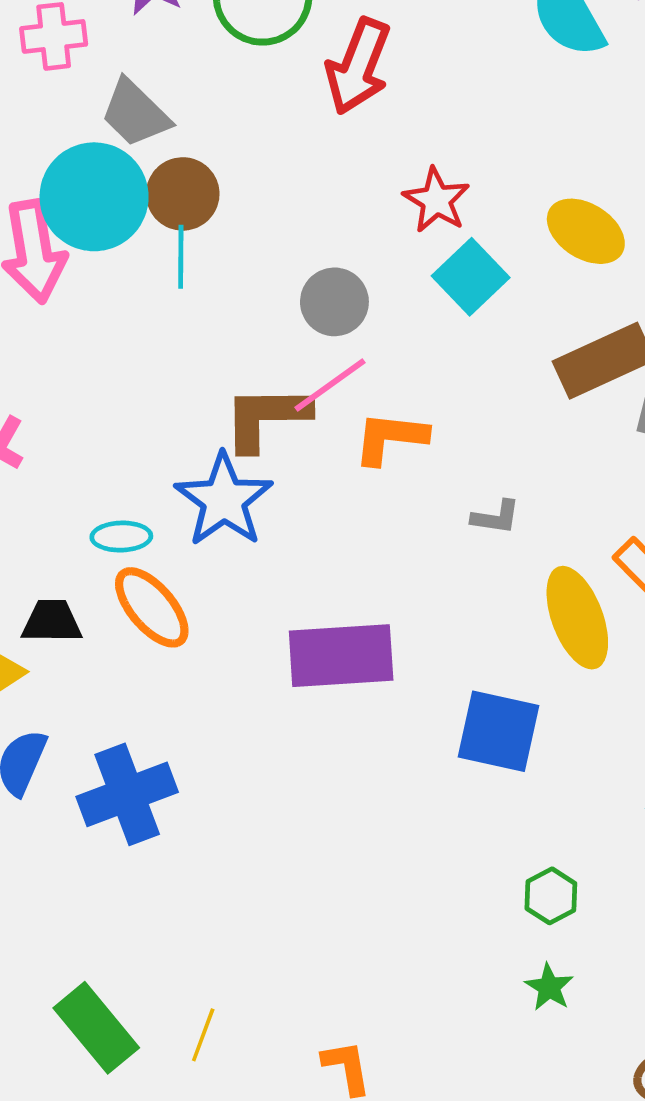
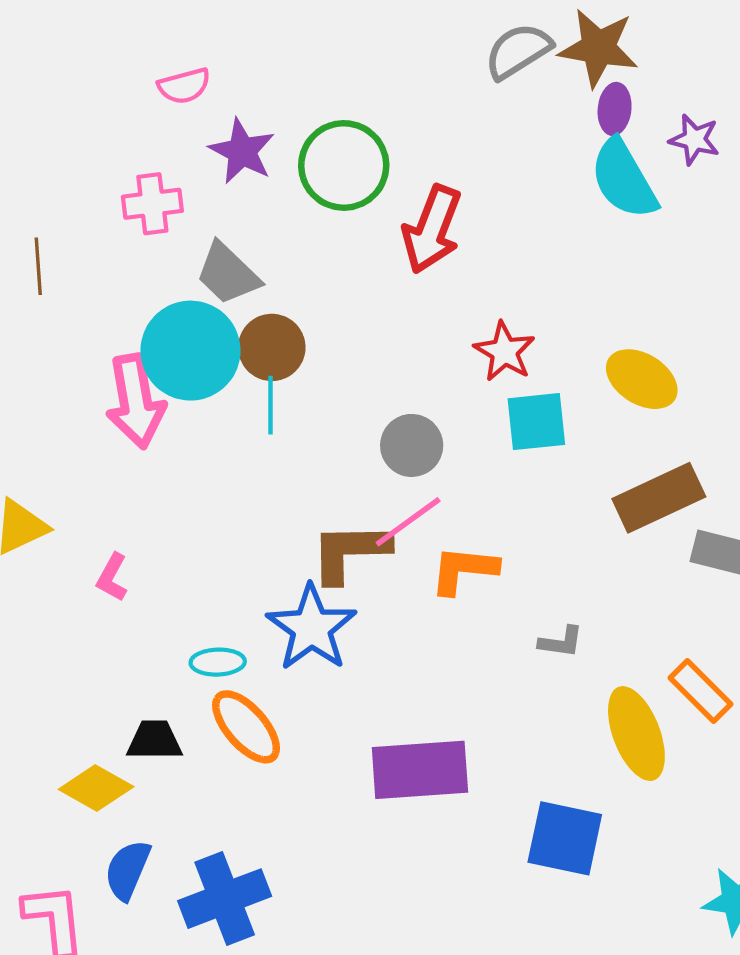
cyan square: (471, 277) -> (536, 422), turned 38

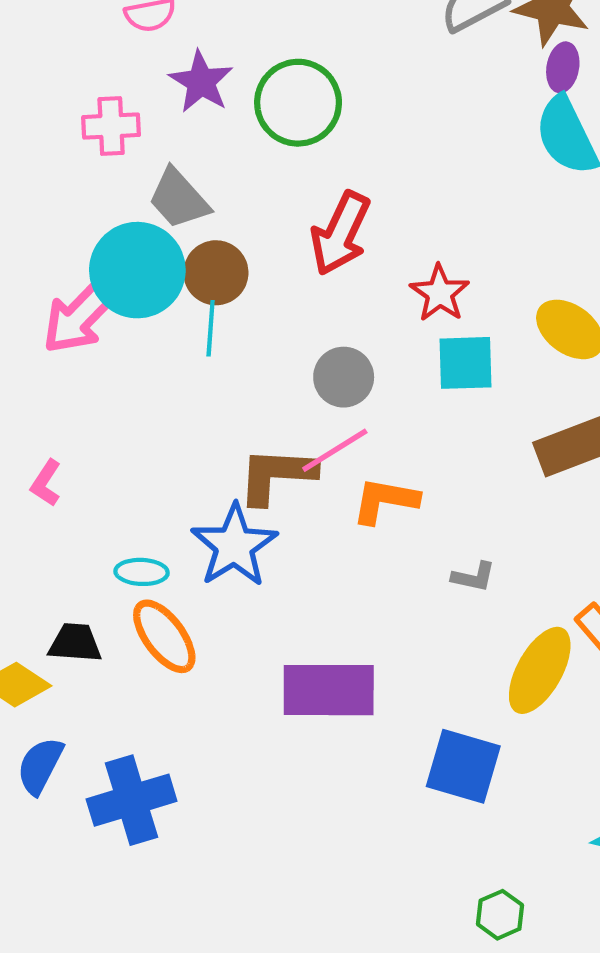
red arrow: (432, 229) -> (340, 233), moved
pink arrow: (136, 401) -> (81, 315), turned 50
yellow ellipse: (636, 734) -> (540, 670), turned 46

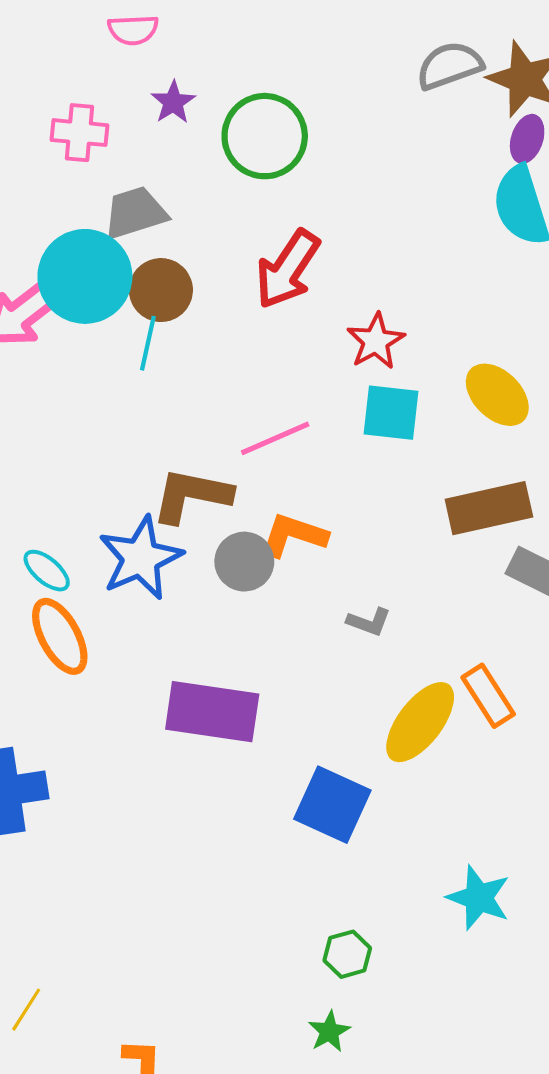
purple star: (201, 82) -> (173, 102), size x0.7
gray trapezoid: (179, 199) -> (135, 213), turned 106
gray circle: (344, 377) -> (244, 562), moved
pink line: (335, 450) -> (275, 438), moved
cyan ellipse: (142, 572) -> (47, 571), turned 30

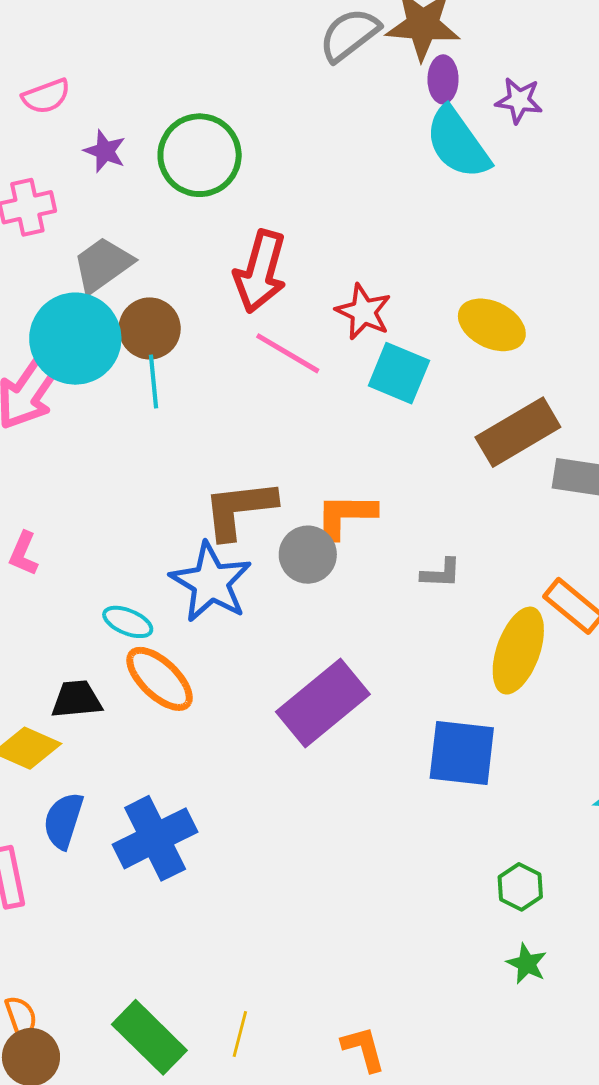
cyan square: (391, 413) -> (399, 373), turned 34
pink line: (275, 438) -> (288, 353), moved, turned 72
purple rectangle: (212, 712) -> (323, 703), turned -30

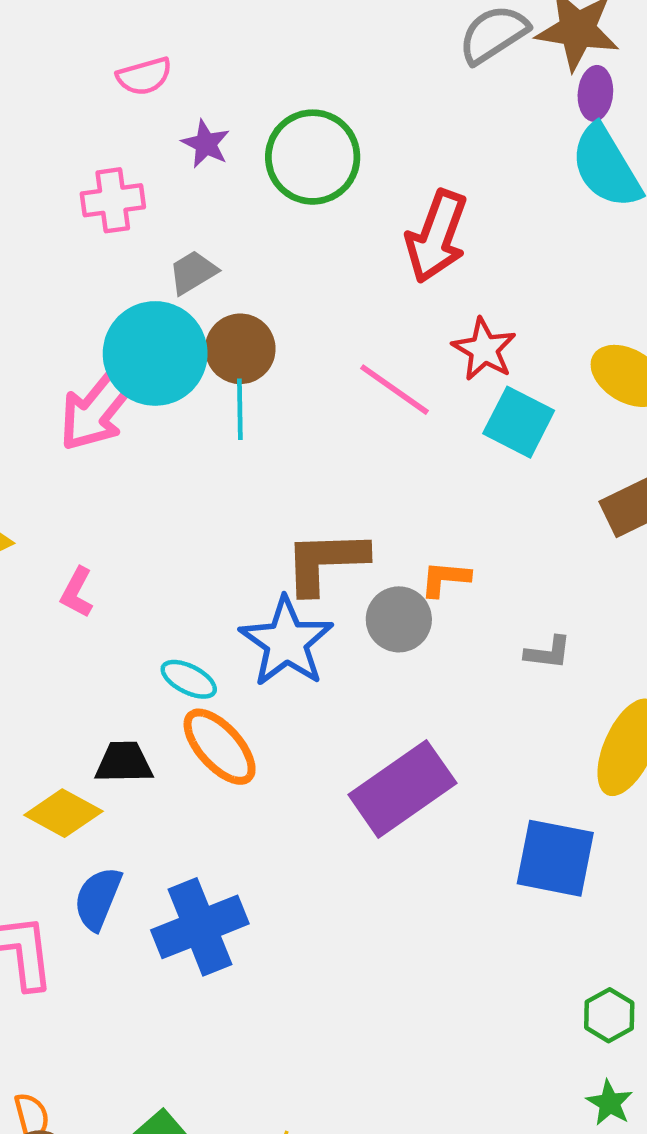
gray trapezoid: (103, 265) -> (193, 272), size x0.7
red arrow: (260, 271) -> (437, 236), moved
orange L-shape: (345, 516) -> (445, 579), size x0.7

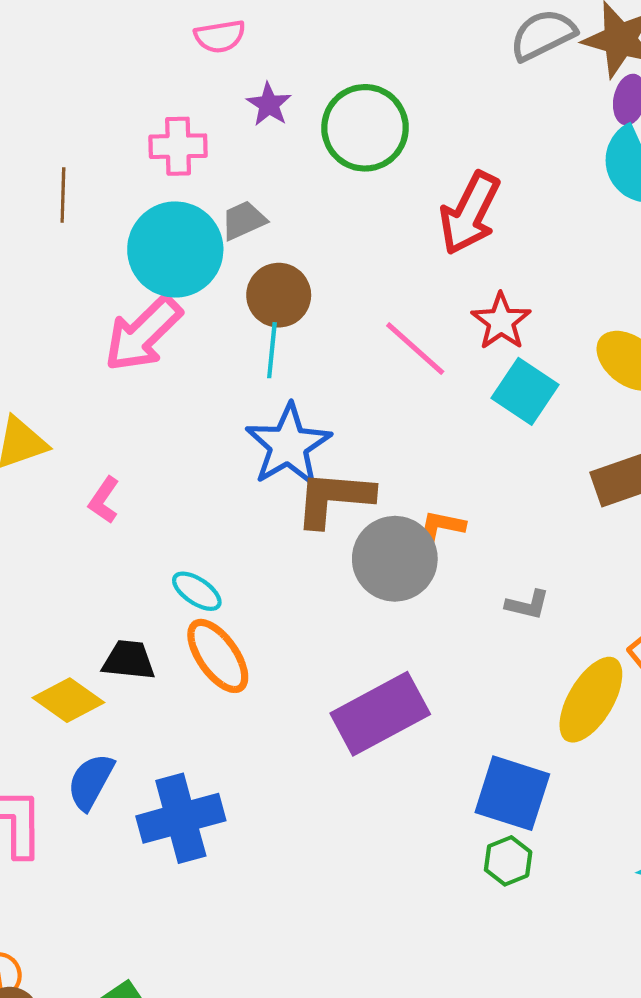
cyan circle: (155, 353) -> (175, 249), moved
gray circle: (399, 619) -> (395, 559), size x1.4
blue star: (286, 642) -> (288, 445), moved
green hexagon: (609, 1015) -> (508, 861), moved

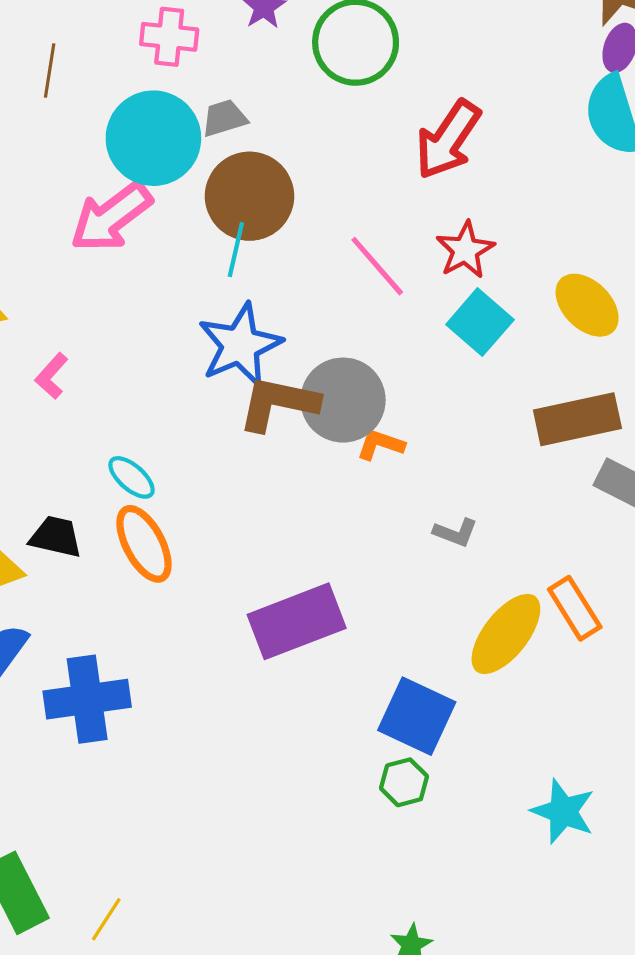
brown circle: (279, 295) -> (250, 196), size x1.4
gray circle: (395, 559) -> (343, 400), moved

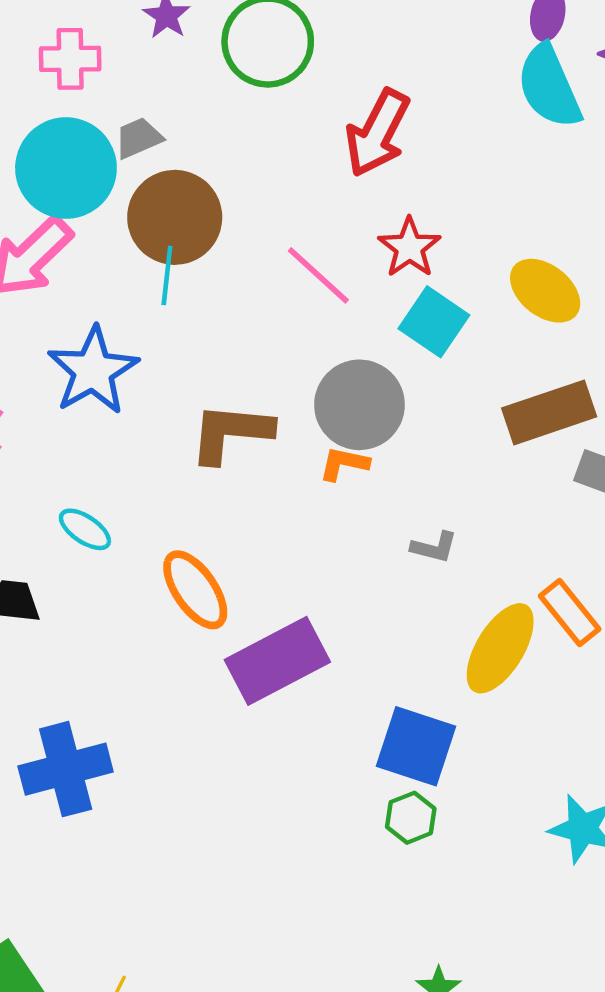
blue star: (240, 345) -> (93, 371), moved
gray circle: (343, 400) -> (359, 405), moved
orange ellipse: (144, 544) -> (195, 590), moved

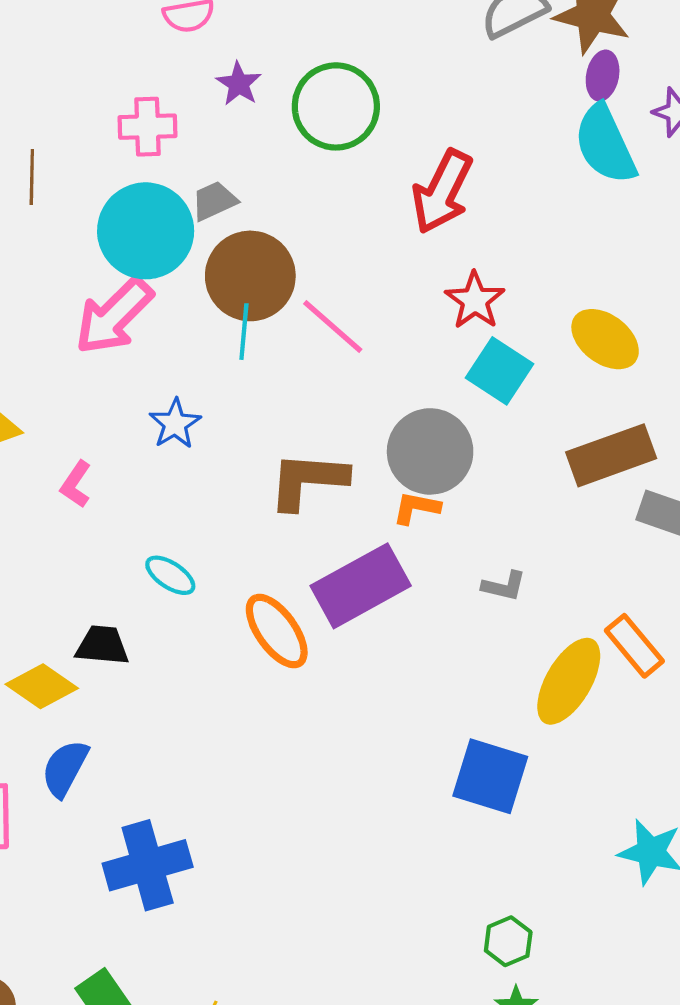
pink line: (318, 275) -> (333, 327), moved
blue star: (93, 371) -> (175, 424), size x0.6
purple rectangle: (277, 661) -> (361, 586), moved
blue cross: (66, 769) -> (148, 865), moved
green hexagon: (411, 818) -> (508, 941), moved

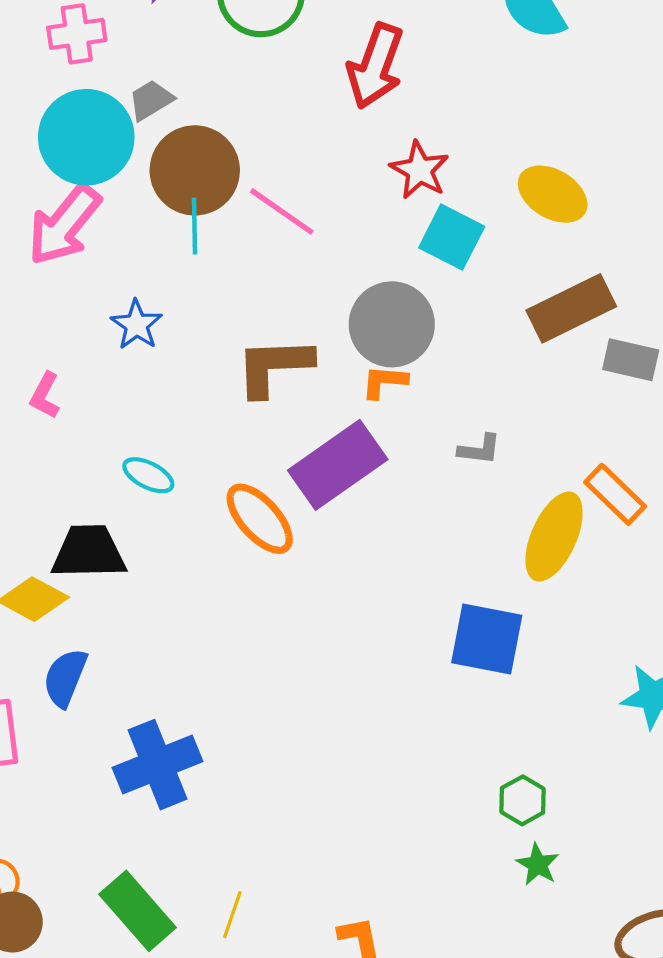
black trapezoid: (102, 645) -> (89, 552), size x1.4

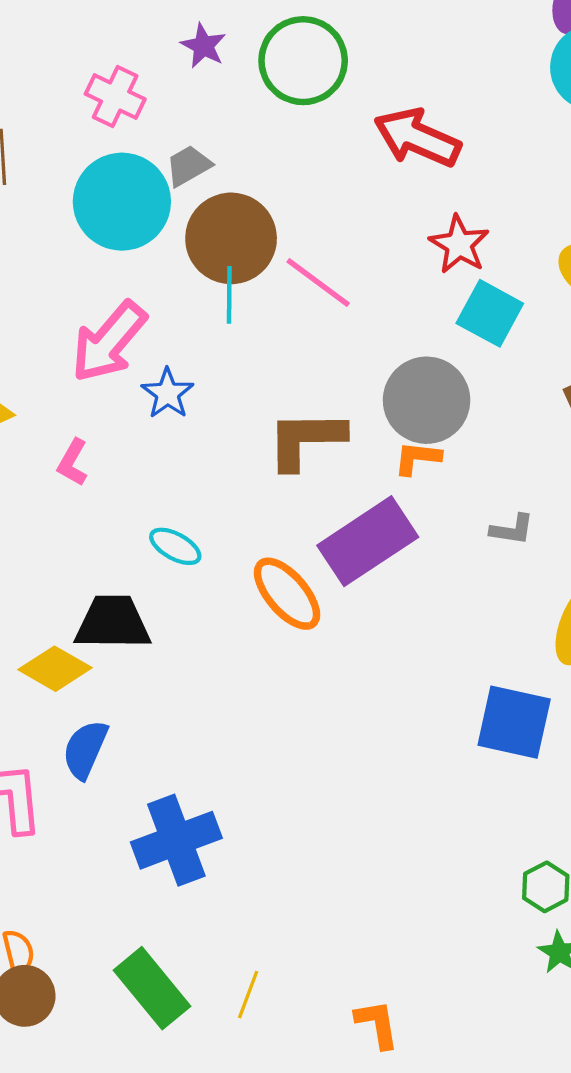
pink cross: (77, 34) -> (115, 97), turned 32
red arrow: (375, 66) -> (417, 138), turned 92
pink arrow: (64, 225) -> (109, 342), moved

